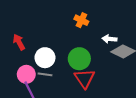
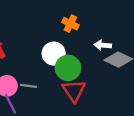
white circle: (45, 58) -> (54, 54), moved

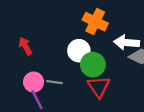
orange cross: (70, 24) -> (95, 22), size x1.5
white arrow: (103, 45) -> (127, 43), size x1.5

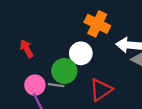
green circle: (93, 65) -> (64, 71), moved
red triangle: (99, 87) -> (101, 90), turned 30

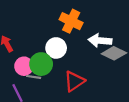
pink circle: (35, 85) -> (24, 66), moved

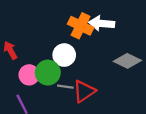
white arrow: (100, 40) -> (102, 23), moved
gray line: (34, 77) -> (65, 87), moved

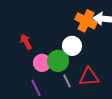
gray line: (65, 87) -> (67, 81), moved, turned 56
red triangle: (84, 91) -> (89, 77), turned 30

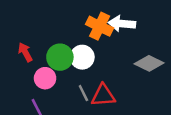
green circle: (58, 61) -> (60, 57), moved
gray line: (67, 81) -> (83, 93), moved

